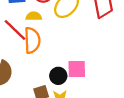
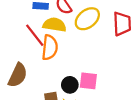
yellow semicircle: (34, 16) -> (55, 25), size x1.5

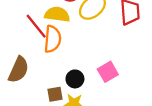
pink square: (88, 81) -> (108, 72), moved, turned -36

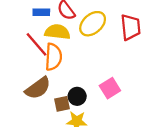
brown semicircle: (19, 70) -> (38, 88), moved, turned 32
brown square: (55, 94) -> (62, 104), moved

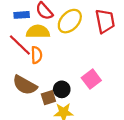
orange semicircle: (53, 57) -> (37, 55), size x0.7
brown semicircle: (38, 88) -> (25, 85), turned 70

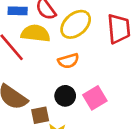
orange semicircle: (37, 55) -> (68, 61), moved, turned 70
black circle: (62, 89) -> (65, 96), moved

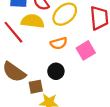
pink square: (95, 98) -> (86, 50), moved

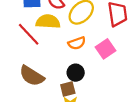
brown square: (36, 87) -> (68, 89), moved

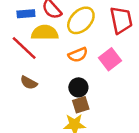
brown semicircle: (32, 76) -> (29, 83), moved, size x0.6
brown square: (68, 89) -> (81, 105), moved

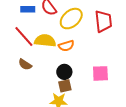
yellow semicircle: (45, 33) -> (45, 41), moved
pink square: (110, 59) -> (100, 73), moved, turned 30

